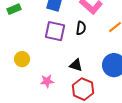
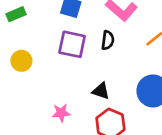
yellow circle: (22, 59) -> (21, 61), moved

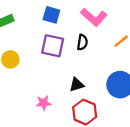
black triangle: (101, 91) -> (77, 85), turned -35

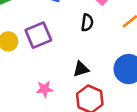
purple square: (53, 46) -> (38, 35), moved, turned -35

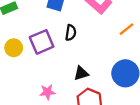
black semicircle: (87, 23) -> (71, 33), moved

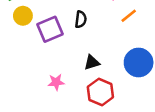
orange line: (127, 29) -> (129, 16), moved
yellow circle: (14, 48) -> (23, 16), moved

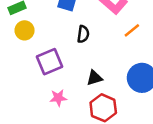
purple square: (50, 29) -> (49, 62), moved

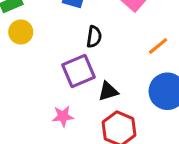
orange line: (132, 30) -> (158, 46), moved
purple square: (49, 62) -> (78, 71), moved

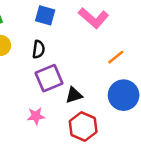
black semicircle: (94, 37) -> (39, 49), moved

